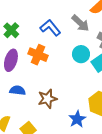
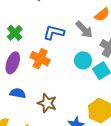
blue L-shape: (50, 28) -> (54, 32), turned -40
brown star: (47, 99) -> (47, 103), turned 30

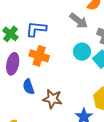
blue L-shape: (54, 32) -> (36, 29), moved
blue semicircle: (18, 93) -> (28, 87), moved, turned -112

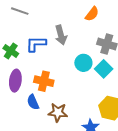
gray arrow: (79, 21) -> (61, 35), moved, turned 42
orange cross: (39, 56) -> (44, 81), moved

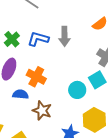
cyan circle: (83, 63) -> (77, 90), moved
blue semicircle: (33, 102) -> (21, 94), turned 105

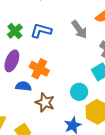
gray arrow: (64, 36) -> (79, 30), moved, turned -36
cyan circle: (77, 90) -> (79, 92), moved

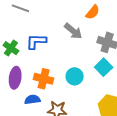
cyan circle: (79, 92) -> (75, 76), moved

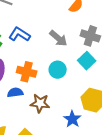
gray arrow: (73, 31) -> (58, 38), moved
blue L-shape: (36, 41) -> (19, 34), turned 30

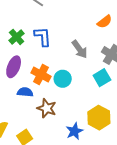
blue L-shape: (19, 34) -> (43, 37), turned 40
cyan circle: (58, 70) -> (63, 79), moved

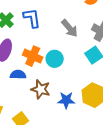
blue star: (74, 131) -> (66, 100), moved, turned 30

